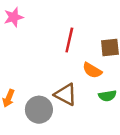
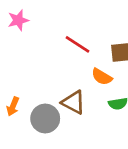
red line: (69, 40) -> (78, 44), turned -70

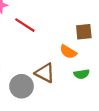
red line: (78, 44) -> (25, 25), moved

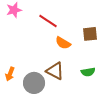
red line: (25, 25) -> (48, 21), moved
orange semicircle: (68, 52) -> (63, 43), moved

